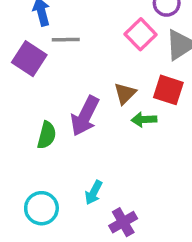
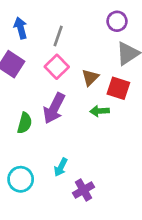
pink square: (141, 34) -> (57, 67), moved
gray line: (66, 40) -> (58, 36), moved, turned -70
brown triangle: (125, 93) -> (90, 77), moved

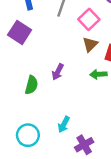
pink square: (57, 67) -> (89, 19), moved
purple arrow: (54, 108) -> (58, 72), size x0.6

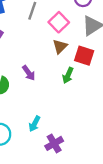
purple arrow: (58, 72) -> (29, 73), turned -63
green arrow: (98, 74) -> (68, 75), turned -63

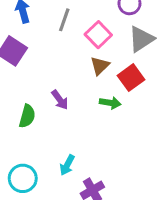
red square: (84, 56) -> (131, 78), turned 36
green arrow: (68, 75) -> (110, 103), turned -105

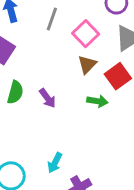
green semicircle: (27, 116) -> (15, 92), moved

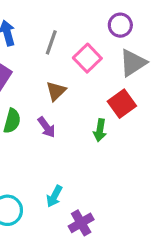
brown triangle: (87, 64) -> (56, 91), moved
green arrow: (97, 101) -> (100, 130), turned 90

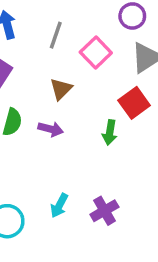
purple arrow: (47, 127) -> (51, 129), turned -40
purple cross: (81, 223) -> (104, 211), moved

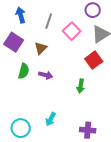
brown triangle: (61, 89) -> (41, 48), moved
green arrow: (110, 132) -> (81, 86), moved
purple cross: (104, 211) -> (88, 130), moved, turned 35

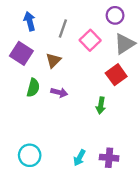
cyan arrow: (51, 119) -> (79, 158), moved

